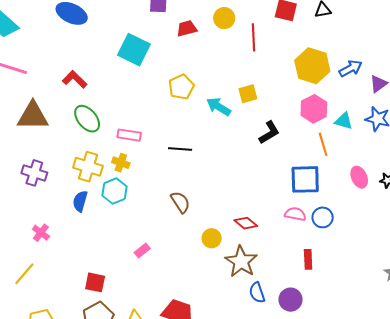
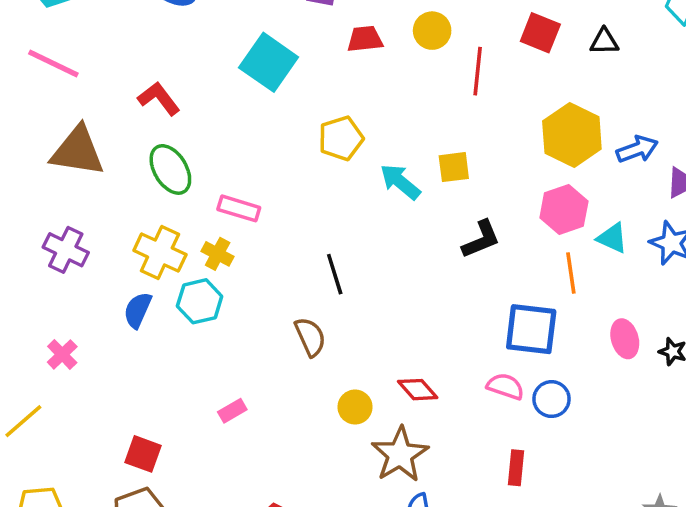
black line: (180, 149) -> (335, 274), moved, turned 60

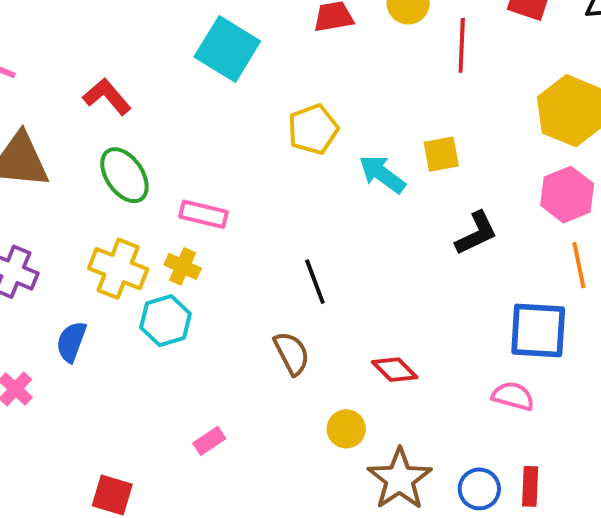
blue semicircle: (138, 310) -> (71, 342), moved
red diamond: (418, 390) -> (395, 370), moved
blue circle: (552, 399) -> (479, 489), moved

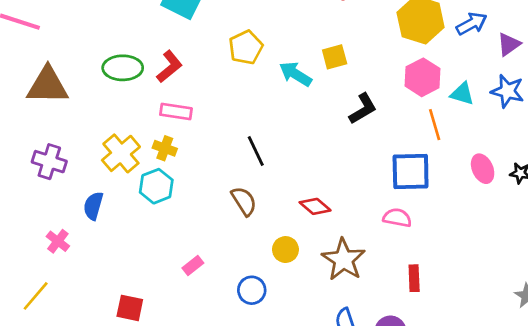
red L-shape: (107, 97) -> (169, 66), moved, turned 96
green ellipse: (124, 175) -> (123, 68), moved, turned -51
yellow cross: (118, 269) -> (121, 153), turned 33
brown star: (400, 479) -> (344, 260), moved
blue circle: (479, 489) -> (252, 290), moved

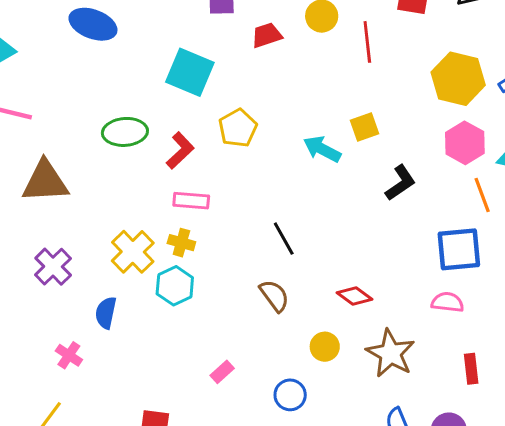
yellow pentagon: (246, 47) -> (238, 128), moved
green ellipse: (123, 68) -> (125, 132), moved
purple cross: (49, 162) -> (53, 267), turned 32

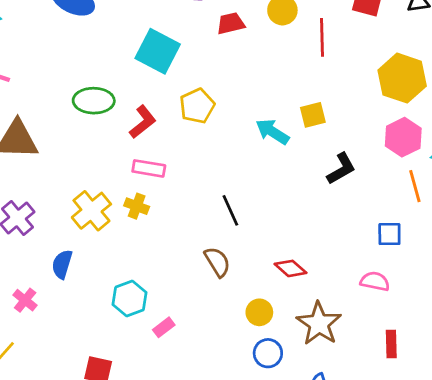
blue square: (459, 249) -> (389, 234), size x0.6
cyan hexagon: (175, 286) -> (130, 299), moved
blue circle: (290, 395) -> (268, 353), moved

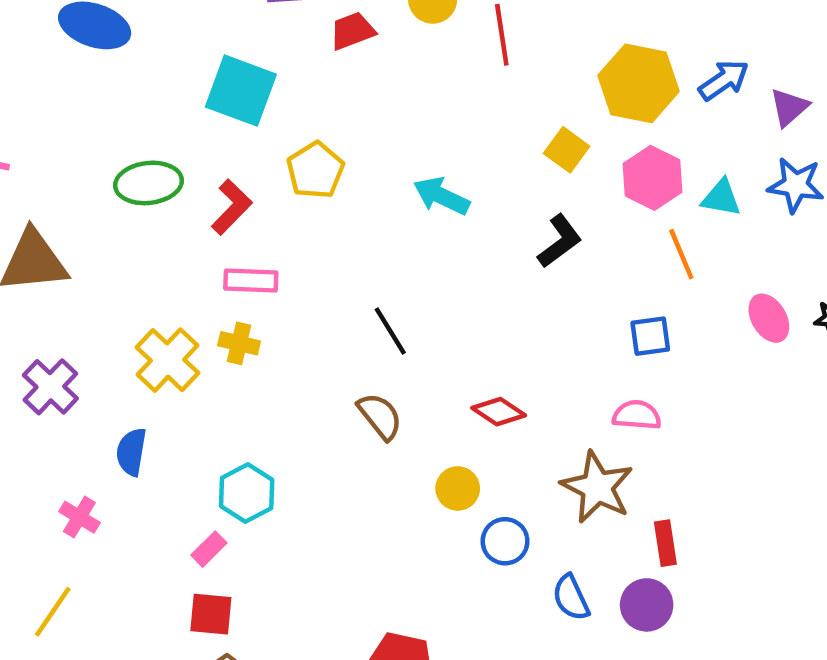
yellow square: (313, 115) -> (567, 150), moved, turned -32
brown star: (319, 324) -> (597, 487), moved
pink rectangle: (164, 327) -> (209, 549), moved
red rectangle: (391, 344) -> (665, 543), moved
blue circle: (268, 353) -> (505, 541), moved

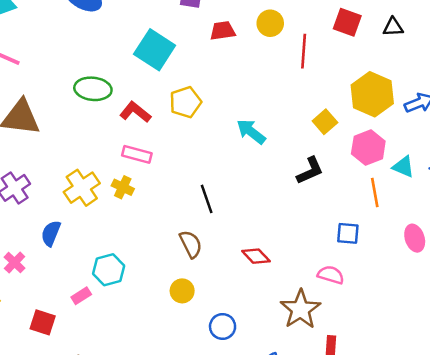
red L-shape: (232, 207) -> (135, 112), turned -108
yellow circle: (458, 488) -> (182, 291), moved
blue circle: (505, 541) -> (223, 326), moved
red square: (211, 614) -> (43, 322), moved

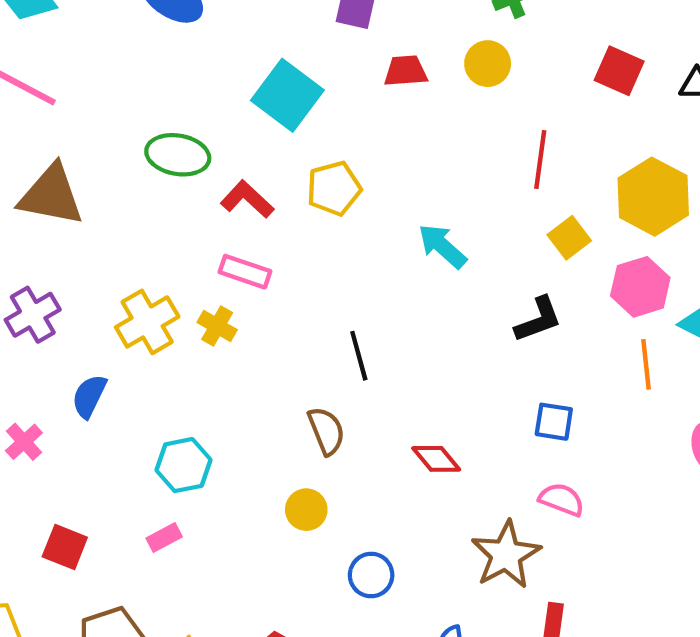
red line: (304, 51) -> (540, 160), moved
blue square: (348, 233) -> (554, 422), moved
pink rectangle: (81, 296) -> (164, 538), moved

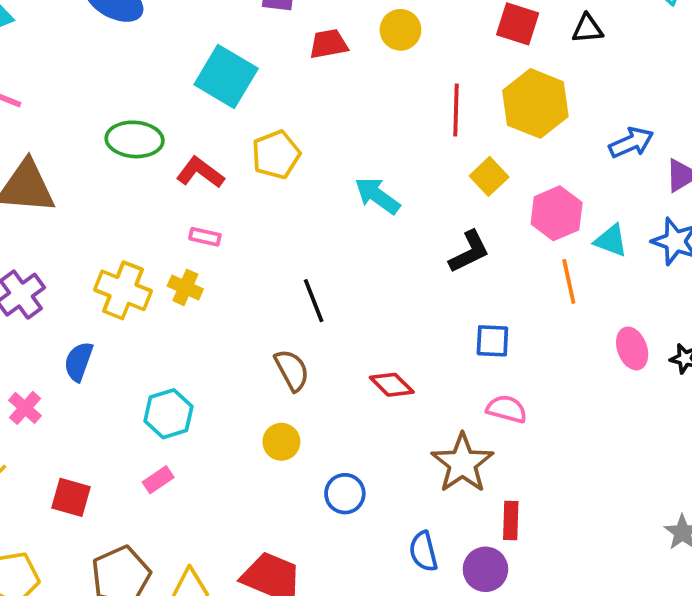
yellow hexagon: (653, 197) -> (535, 103), moved
pink rectangle: (245, 272) -> (205, 237), size x0.7
yellow cross: (147, 322) -> (123, 290), turned -32

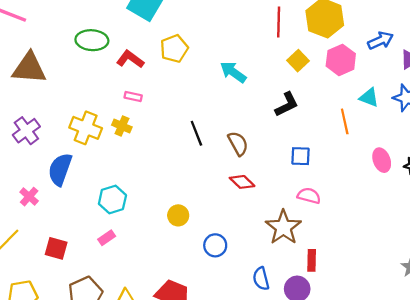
pink hexagon: (557, 213) -> (341, 60), moved
blue semicircle: (79, 362) -> (60, 169), size x1.4
brown semicircle: (292, 370) -> (238, 143), moved

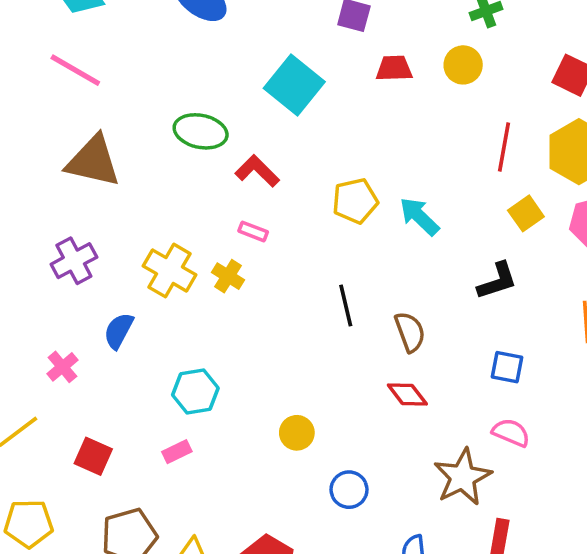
yellow pentagon: (174, 49) -> (355, 201), moved
blue semicircle: (60, 169) -> (119, 331), size x0.7

